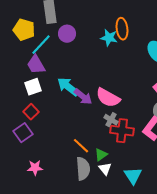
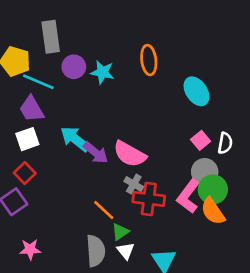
cyan star: (109, 38) -> (102, 72), moved
cyan line: (41, 45) -> (38, 82), turned 70
orange line: (81, 146) -> (104, 210), moved

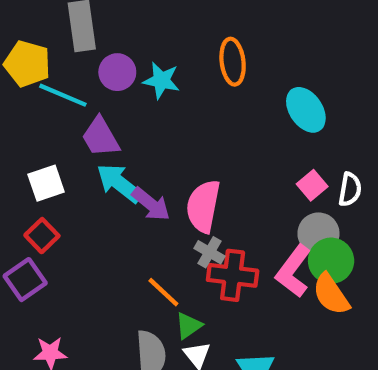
purple trapezoid: (32, 109) -> (101, 137), moved
pink semicircle: (130, 154) -> (203, 206), turned 72

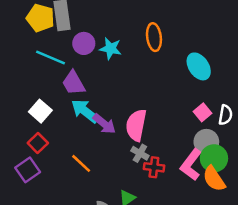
yellow pentagon: (27, 64) -> (40, 18), moved
white square: (46, 183) -> (40, 111), turned -30
red cross: (233, 275) -> (154, 167), size x0.7
orange line: (163, 292) -> (81, 163), moved

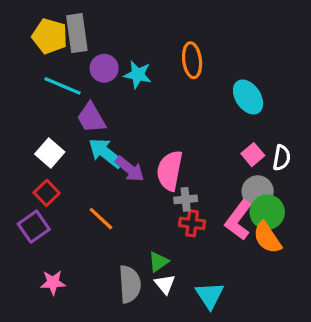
gray cross: (140, 153) -> (186, 199), moved, turned -36

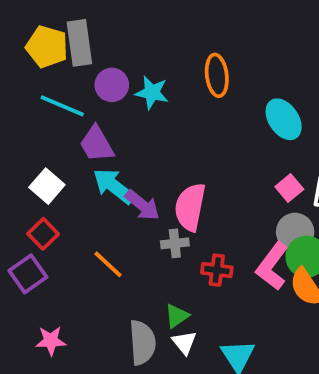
gray cross: (186, 199) -> (175, 243), moved

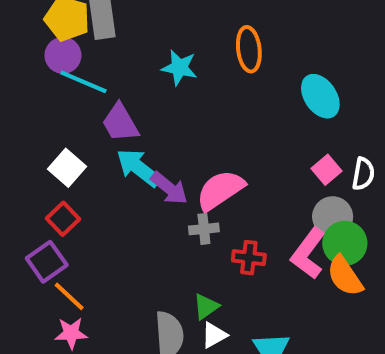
purple circle: (112, 85) -> (63, 55), moved
pink semicircle: (190, 207) -> (220, 190), turned 45
orange line: (108, 264) -> (69, 296), moved
white triangle: (184, 343) -> (214, 335), turned 40

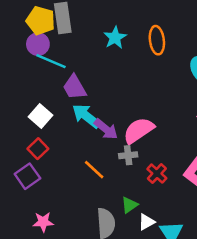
cyan star: (179, 68) -> (115, 38), moved, turned 30
red cross: (249, 258) -> (157, 174), turned 36
orange line: (69, 296) -> (94, 170), moved
white triangle: (214, 335) -> (146, 222), moved

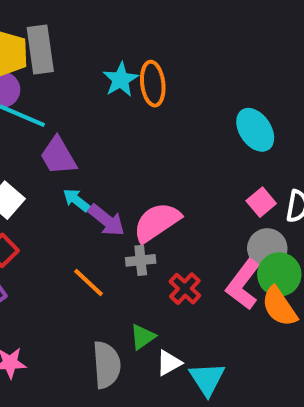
orange ellipse: (157, 40) -> (153, 84), moved
cyan arrow: (86, 116) -> (76, 200), size x0.6

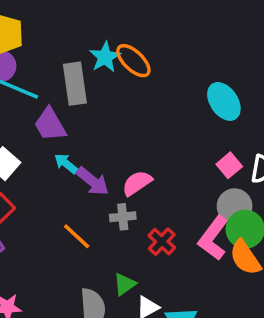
gray rectangle: (40, 49) -> (75, 84), moved
orange ellipse: (153, 84) -> (133, 61), turned -39
pink semicircle: (157, 222) -> (137, 183), size x0.7

